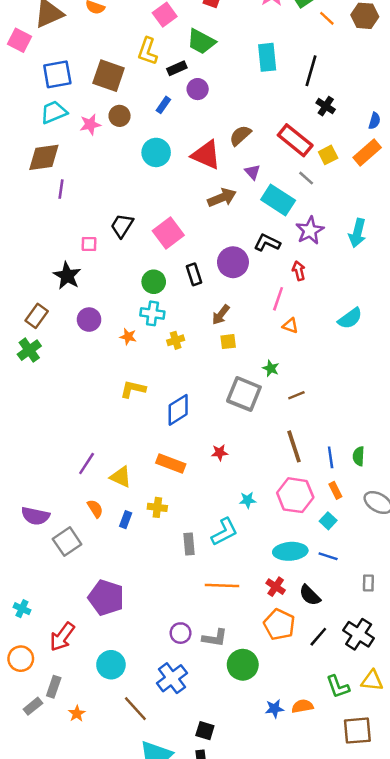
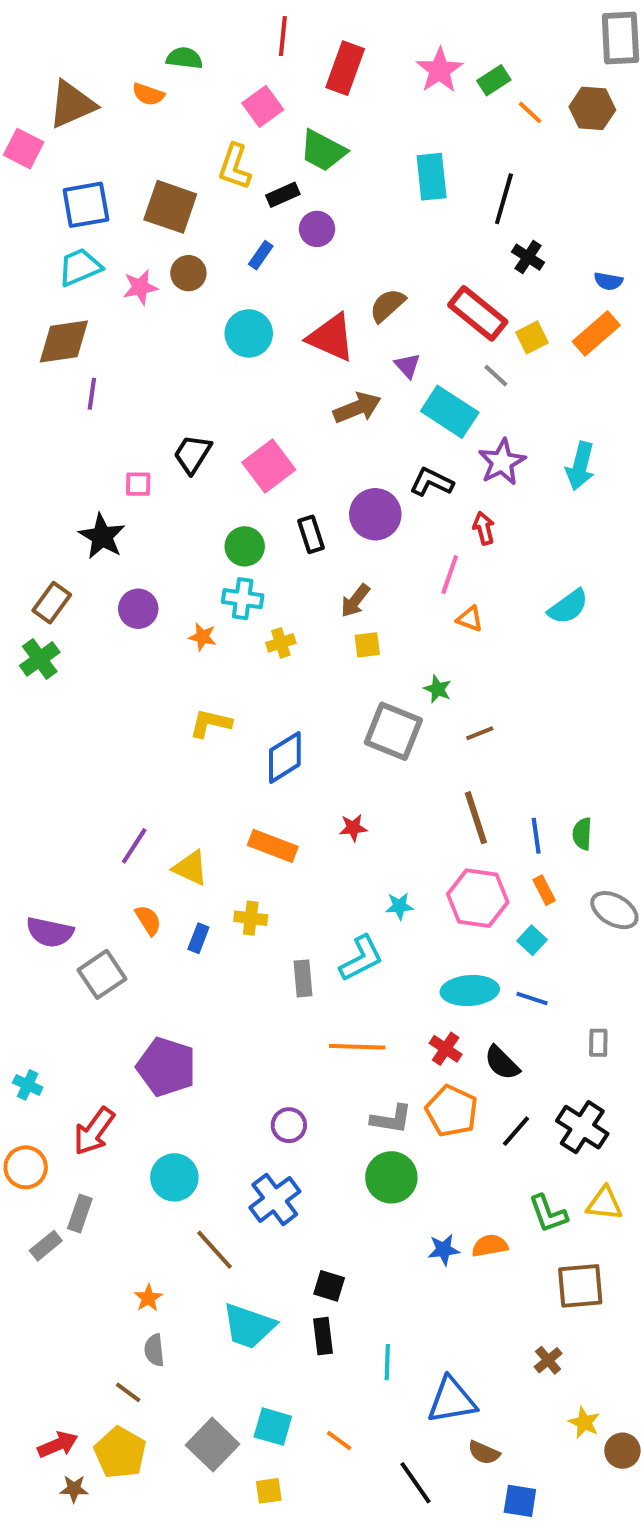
blue semicircle: (374, 121) -> (608, 281), turned 84
gray L-shape: (215, 638) -> (391, 1119), moved
orange star: (77, 714) -> (148, 1298), moved

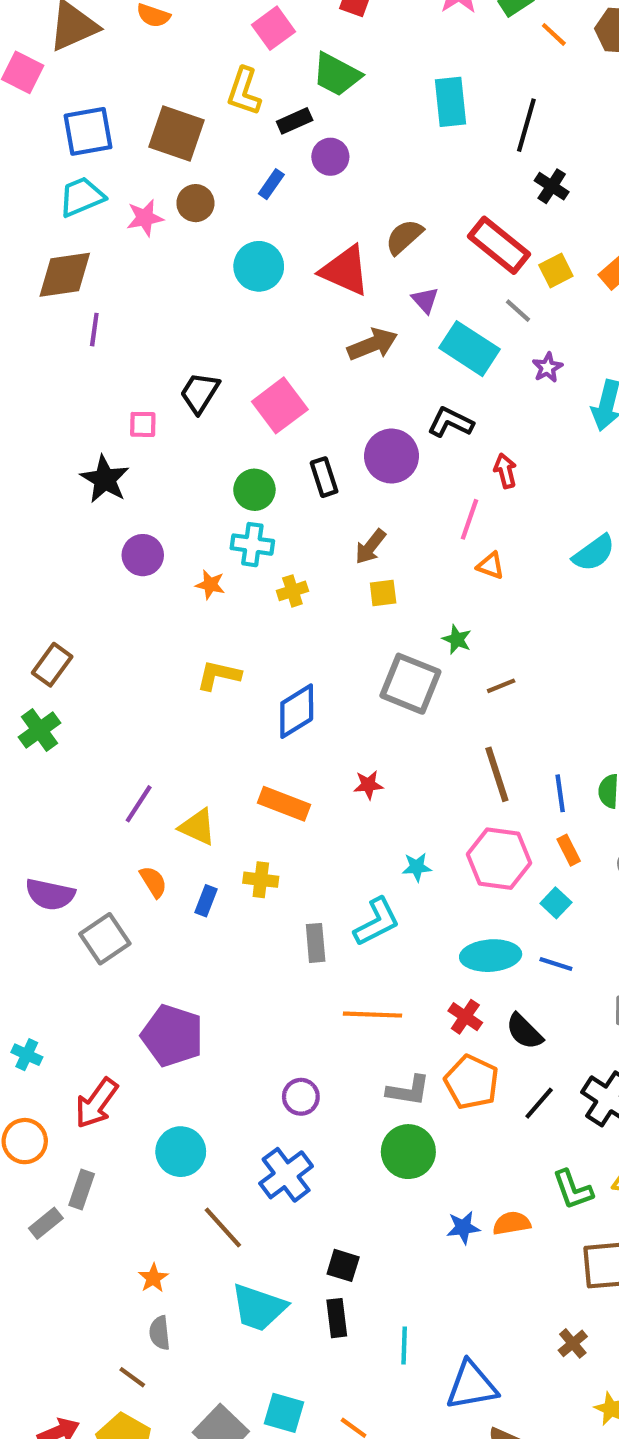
purple star: (502, 462) -> (547, 367), moved, size x0.6
brown rectangle: (52, 603) -> (52, 665), moved
green cross: (40, 659) -> (39, 730), moved

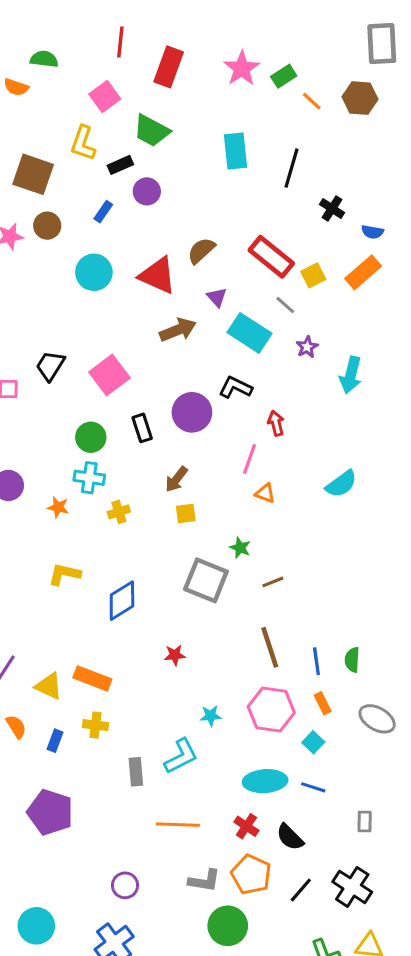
black cross: (552, 186) -> (332, 209), moved
orange rectangle: (284, 804) -> (92, 678), moved
purple pentagon: (172, 1036) -> (50, 812), moved
green circle: (408, 1152) -> (228, 926), moved

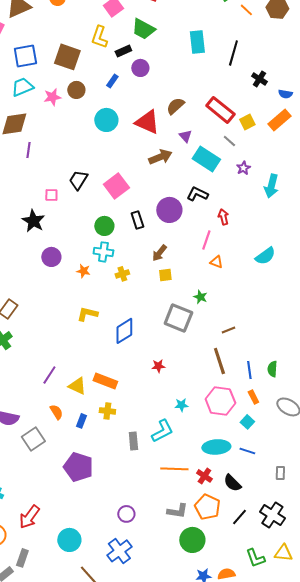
brown line: (273, 582) -> (228, 330), moved
orange line: (178, 825) -> (174, 469), moved

